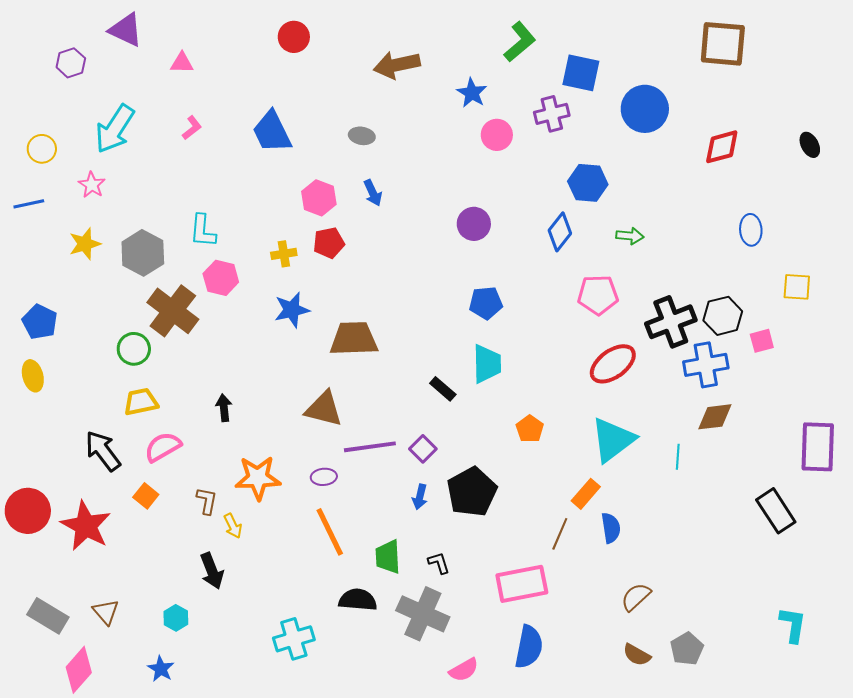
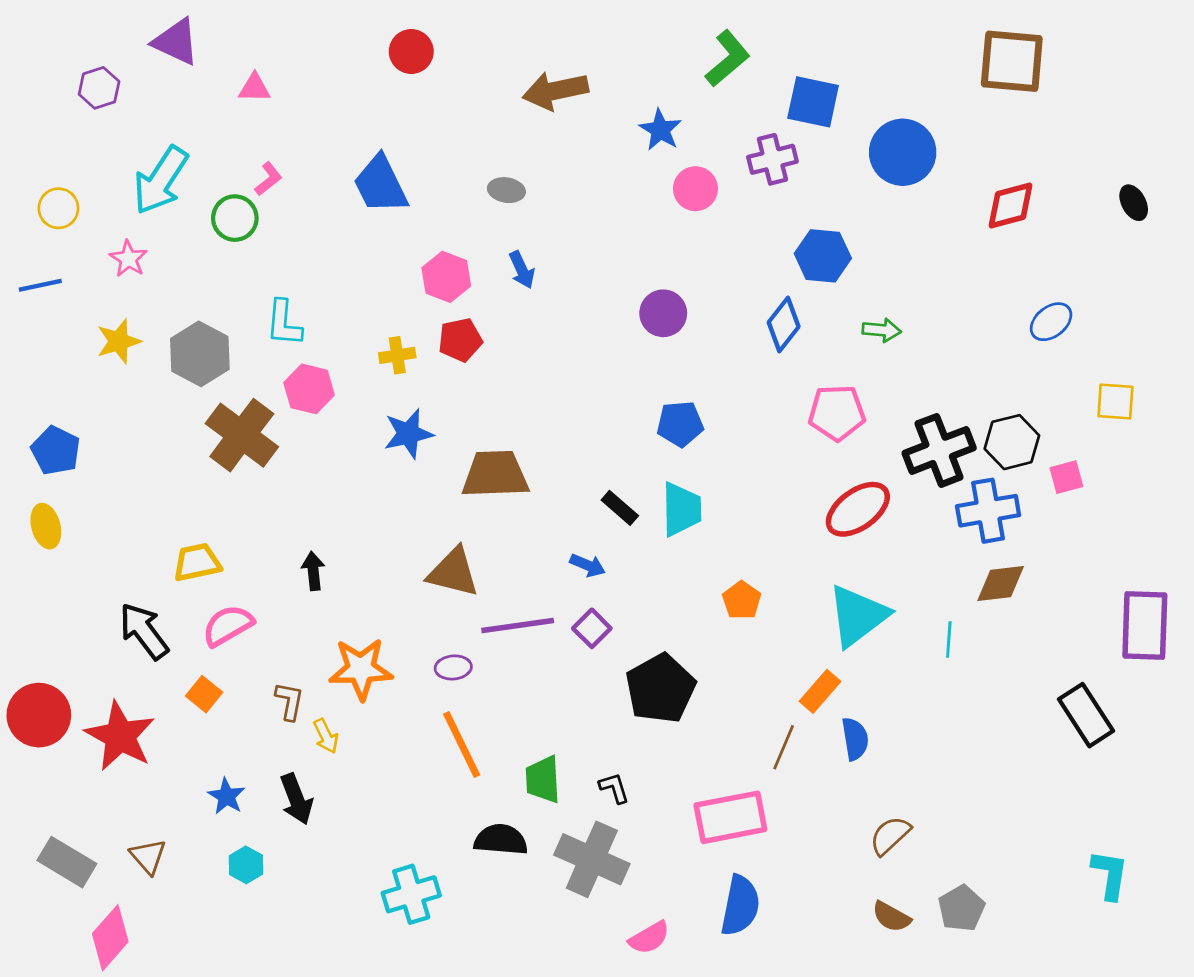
blue ellipse: (751, 230) -> (1051, 322), turned 56
green circle: (134, 349) -> (235, 218), moved
black rectangle: (443, 389) -> (620, 508), moved
blue arrow: (420, 497) -> (588, 565), moved, turned -80
blue star: (161, 669) -> (226, 796), moved

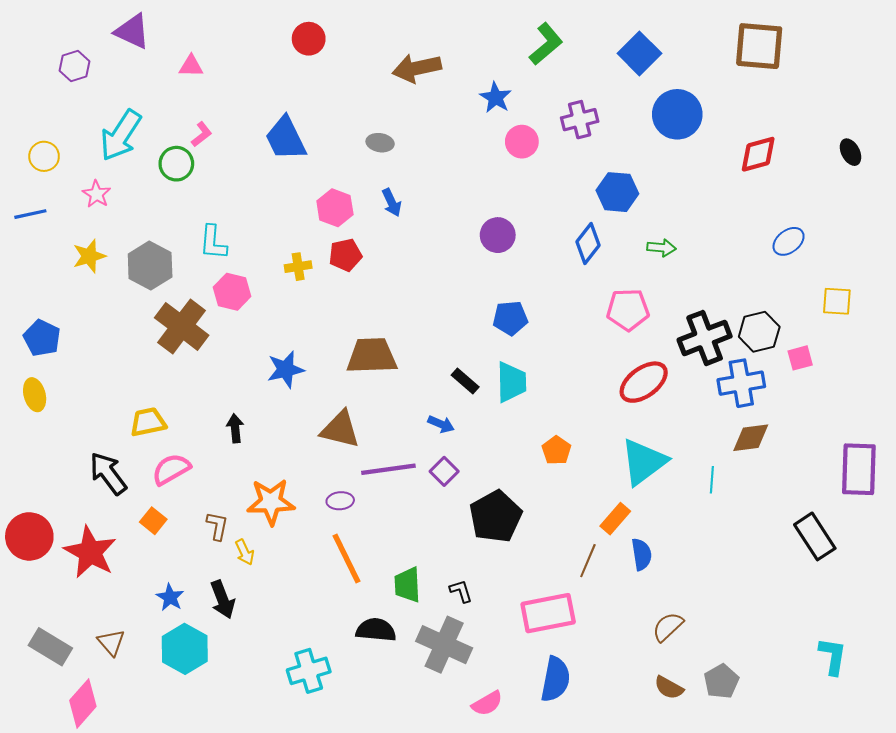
blue square: (813, 102) -> (639, 53), moved, turned 33
blue star: (408, 434) -> (286, 369), moved
cyan hexagon: (246, 865) -> (185, 649), size x1.8

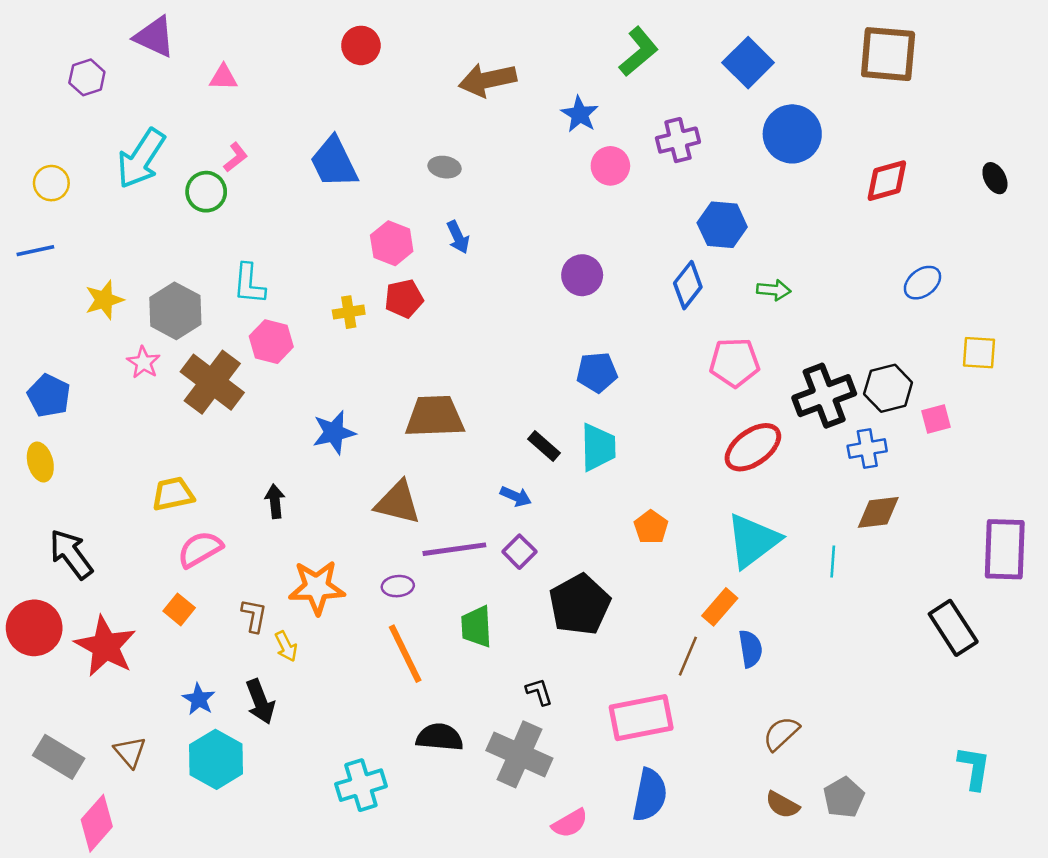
pink star: (97, 194) -> (143, 362), moved
blue cross: (741, 383) -> (867, 448), size x0.7
black arrow: (108, 473) -> (71, 554), moved
green trapezoid: (407, 585) -> (476, 627), moved

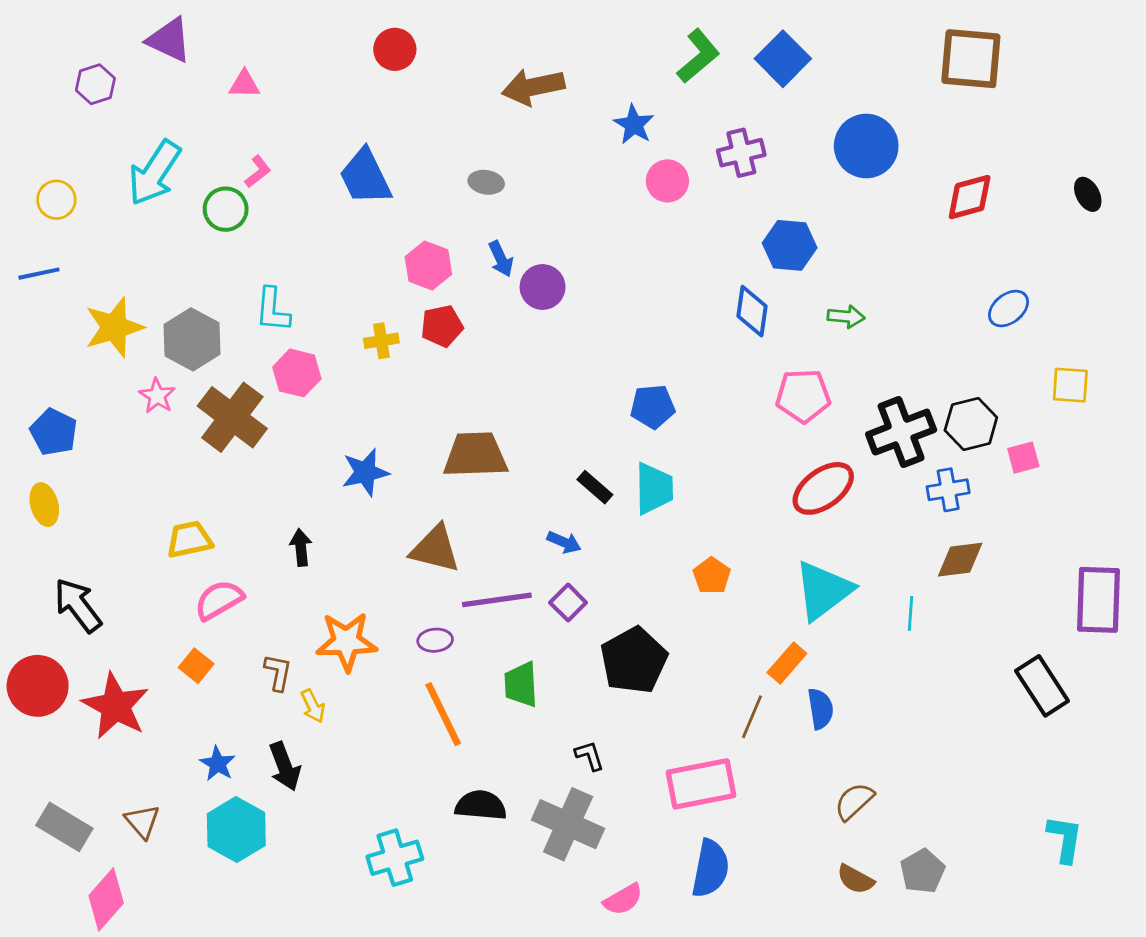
blue square: (748, 63) -> (783, 59), moved
purple circle: (582, 275) -> (543, 287), moved
blue diamond: (688, 285) -> (752, 311), turned -30
yellow star: (104, 300) -> (114, 327), size x1.4

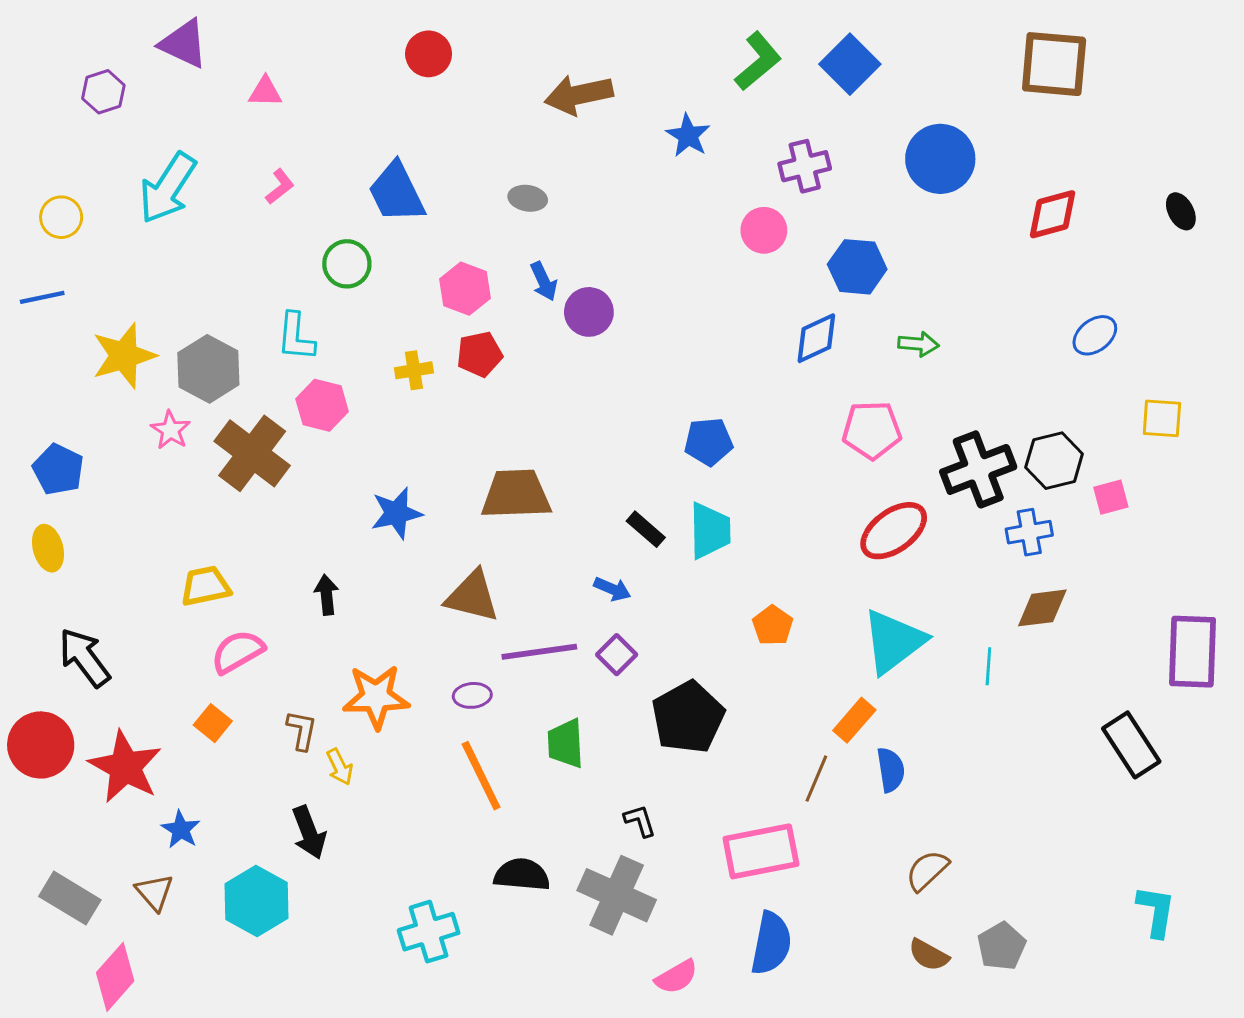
pink circle: (667, 181) -> (764, 230), moved
green circle: (226, 209) -> (347, 264), moved
blue diamond: (752, 311) -> (816, 338), turned 57
blue star: (218, 764) -> (181, 830), moved

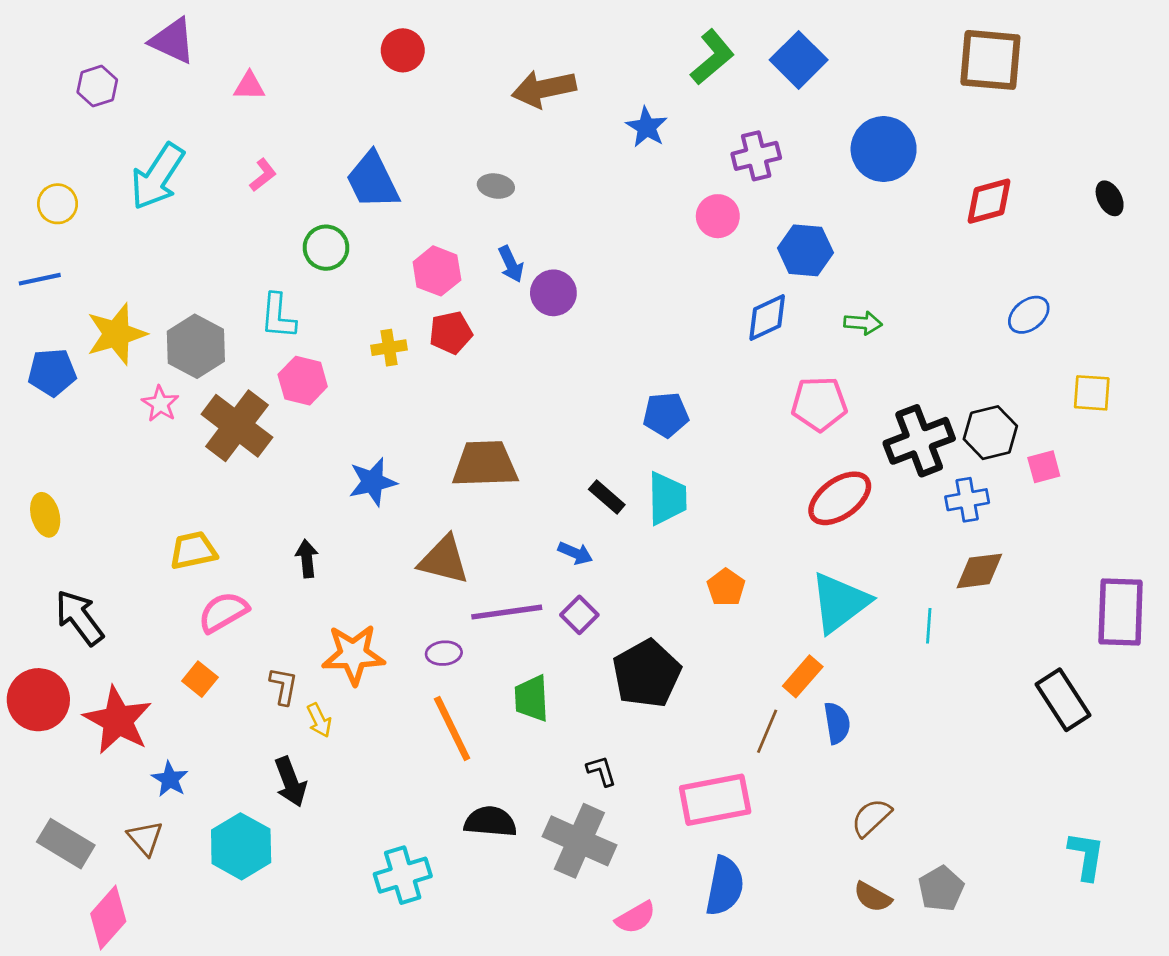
blue pentagon: (58, 469) -> (52, 372), moved, turned -30

